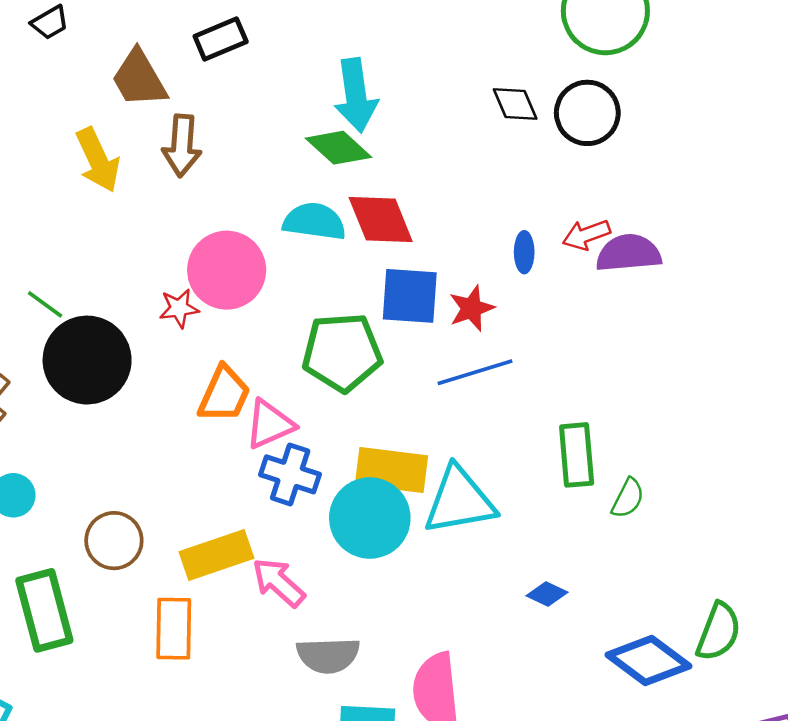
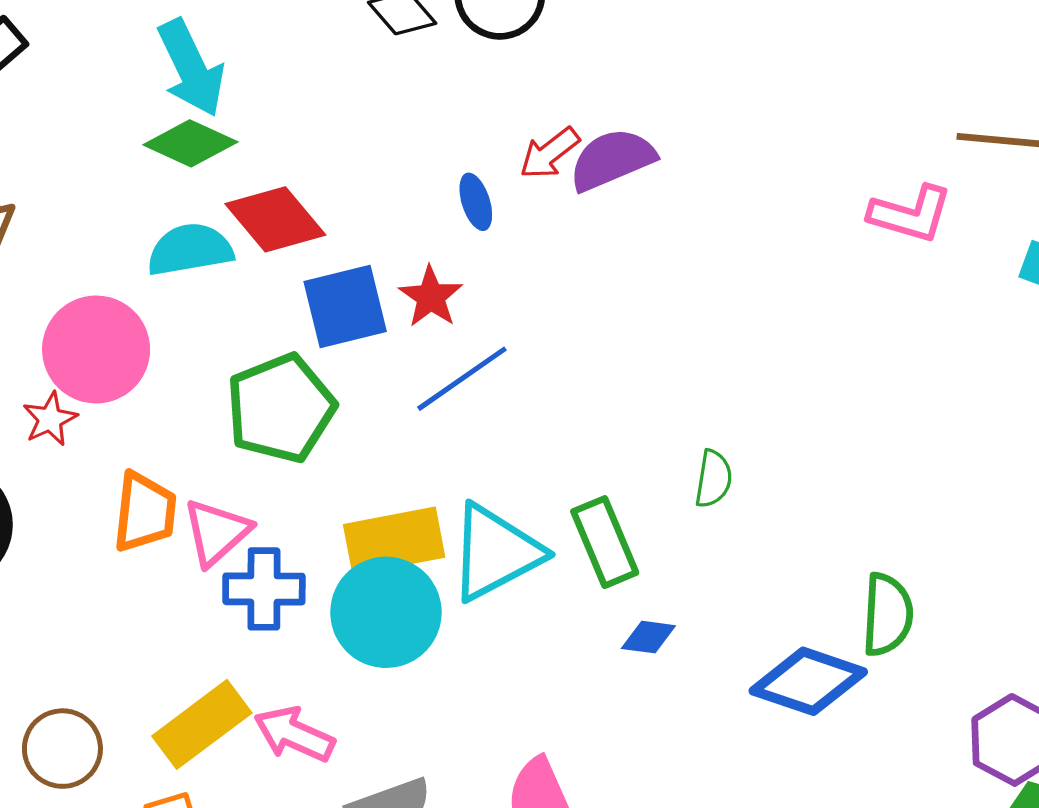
green rectangle: (577, 455) -> (605, 542), moved

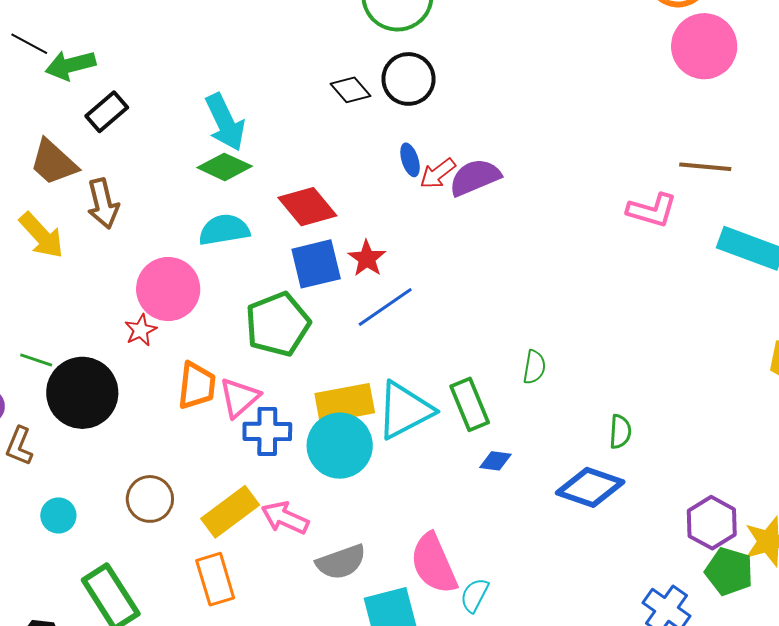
blue ellipse: (476, 202) -> (410, 160), moved
red diamond: (275, 219) -> (307, 207), moved
green semicircle: (887, 615) -> (620, 432), moved, size x0.7
brown circle: (62, 749) -> (150, 499), moved

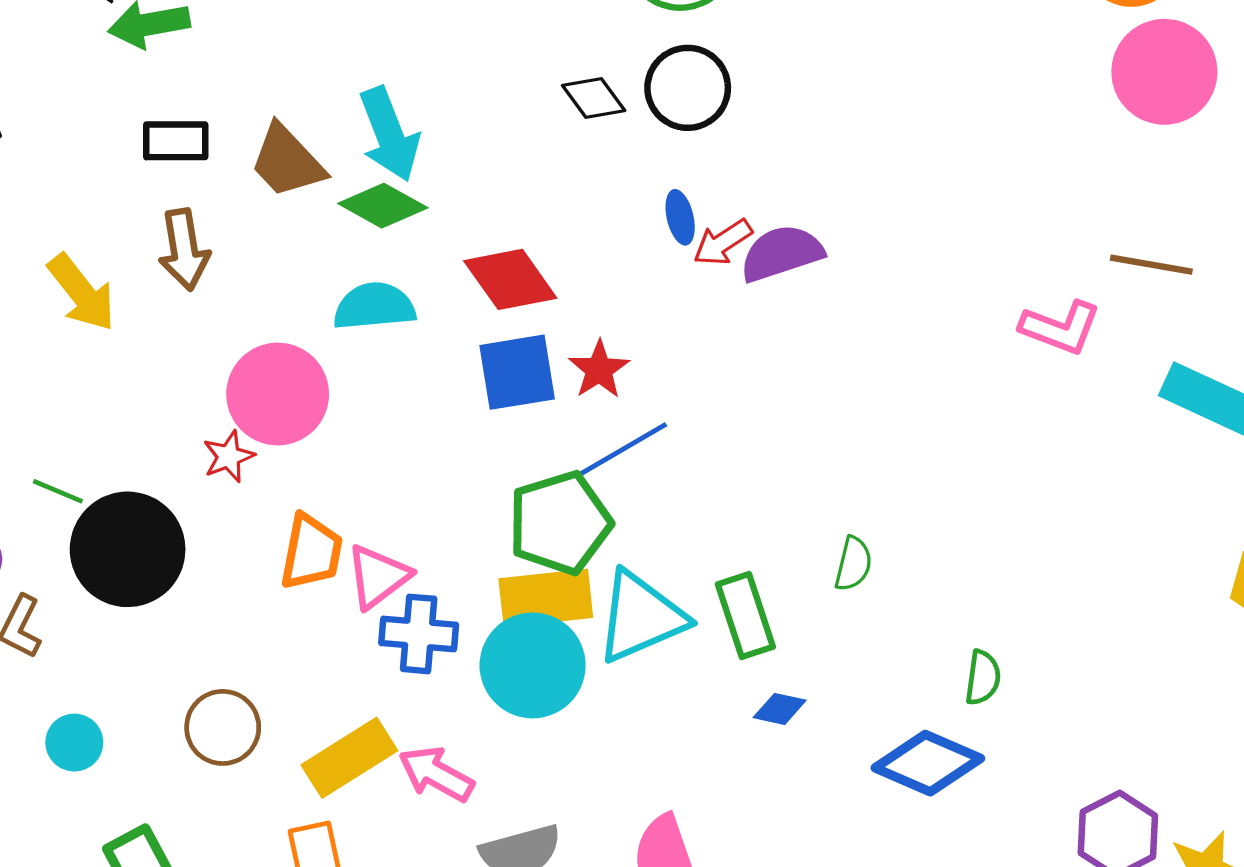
black rectangle: (107, 112) -> (176, 141), moved, turned 36
brown trapezoid: (53, 162) -> (287, 161), moved
green pentagon: (278, 324) -> (560, 523), moved

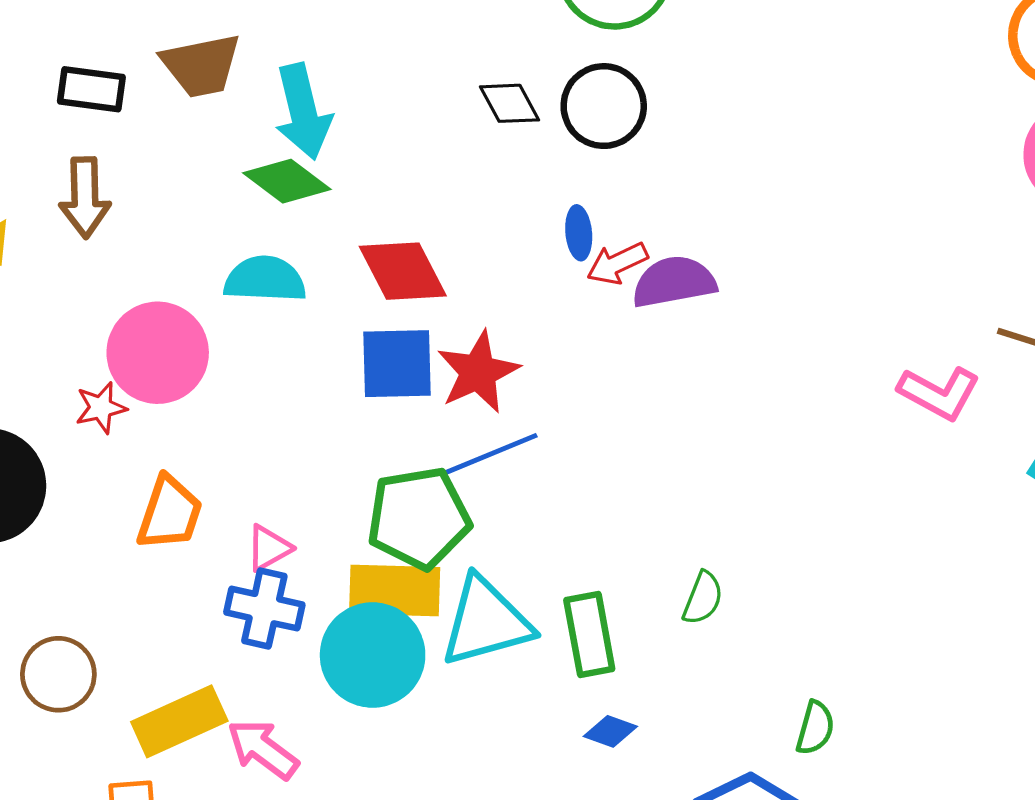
brown trapezoid: (287, 161) -> (201, 65), moved, turned -66
red star: (599, 370) -> (478, 372), size x1.4
pink triangle: (378, 576) -> (269, 548), moved, size x0.7

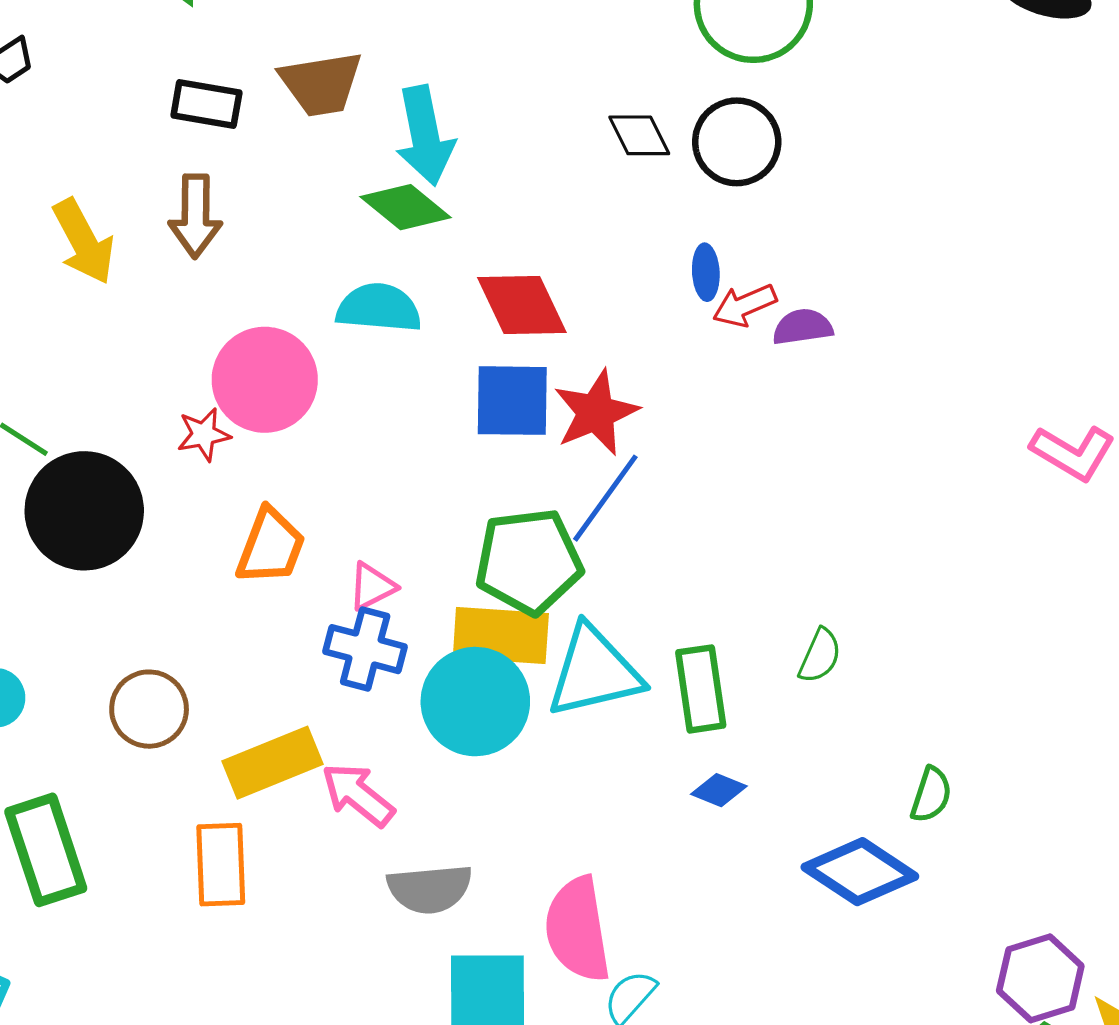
purple semicircle: (674, 282) -> (803, 327), size x0.7
blue line: (490, 454) -> (605, 498), turned -34

